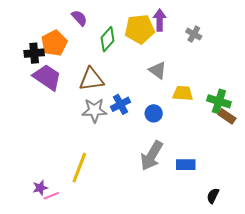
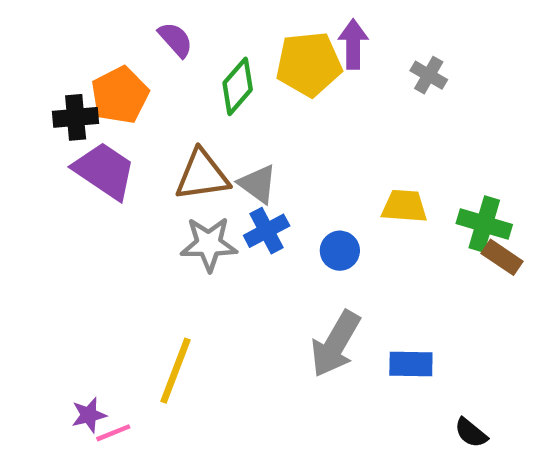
gray triangle: (158, 70) -> (258, 184), moved
black semicircle: (213, 196) -> (471, 433), turned -77

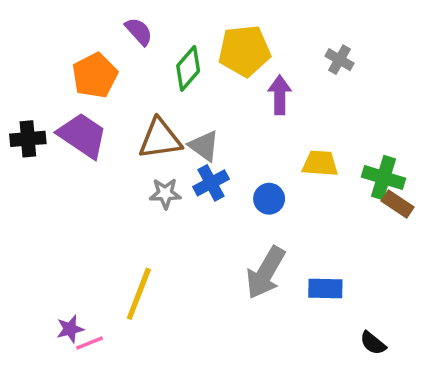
purple arrow: (353, 44) -> (280, 95), moved
black cross: (76, 117) -> (28, 139), moved
gray star: (209, 244) -> (165, 193), size x0.7

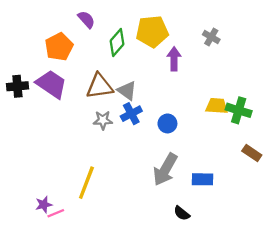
yellow trapezoid: (320, 164) -> (217, 106), moved
brown rectangle: (398, 204) -> (252, 153), moved
black semicircle: (373, 343) -> (182, 213), moved

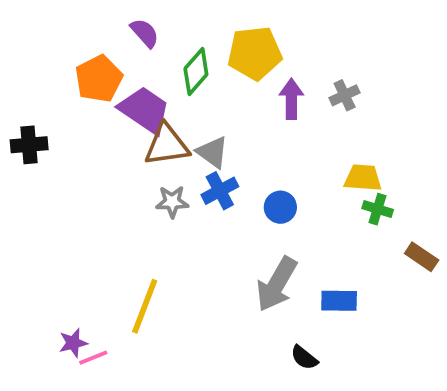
gray cross: (211, 37) -> (345, 95), moved, turned 35
purple trapezoid: (51, 84) -> (145, 110), moved
green cross: (239, 110) -> (378, 209), moved, size x0.7

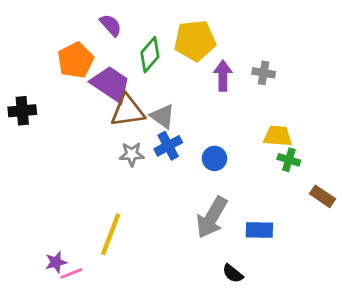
gray cross: (345, 95) -> (264, 73), turned 35

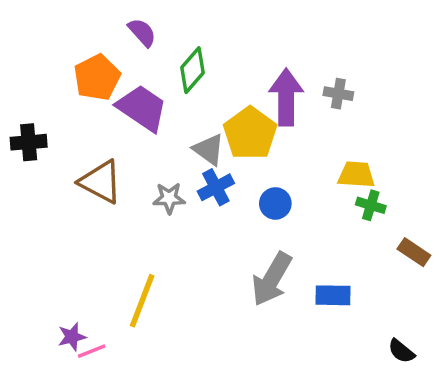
yellow pentagon: (195, 41) -> (250, 133), moved, turned -30
purple arrow: (223, 76) -> (286, 97), size x1.4
brown triangle: (128, 111) -> (101, 182), moved, turned 36
black semicircle: (233, 273) -> (401, 351), moved

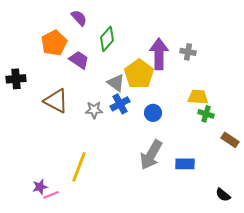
purple trapezoid: (142, 108) -> (79, 60), size x0.7

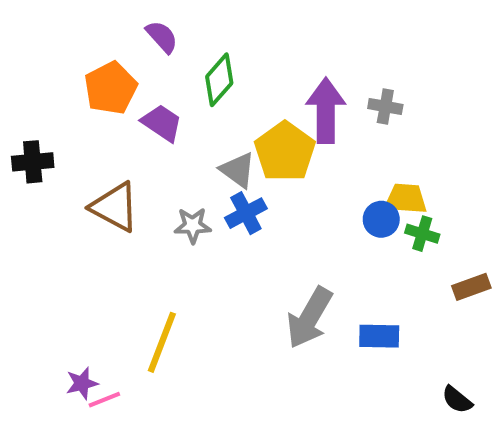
blue circle: (153, 113) -> (381, 219), moved
brown rectangle: (230, 140) -> (471, 287), turned -54

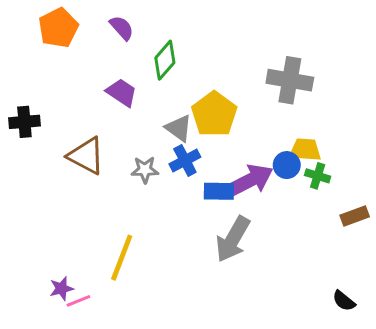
orange pentagon: (111, 88) -> (58, 28), moved
gray cross: (385, 106) -> (290, 80), size x1.8
purple arrow: (326, 111) -> (250, 180), moved, turned 63
blue rectangle: (379, 336) -> (219, 191), moved

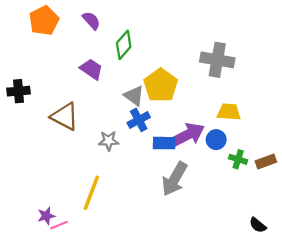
blue circle: (287, 165) -> (216, 140), moved
gray star: (145, 170) -> (109, 141), moved
green cross: (318, 176) -> (238, 159), moved

